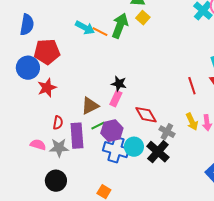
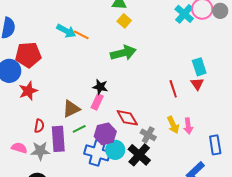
green arrow: (120, 26) -> (123, 53), moved, turned 55
purple hexagon: (112, 131) -> (105, 134), moved

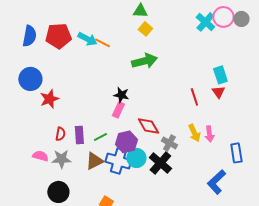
red pentagon: (28, 55) -> (58, 36), moved
brown triangle: (71, 109) -> (94, 161), moved
purple rectangle: (58, 139) -> (79, 135), moved, size x0.7

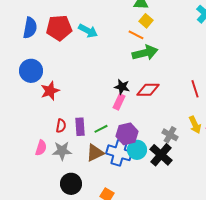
orange line: (102, 43) -> (136, 35), moved
red diamond: (148, 126) -> (148, 90), moved, turned -60
pink semicircle: (40, 156) -> (41, 148), turned 91
black circle: (58, 192) -> (71, 184), moved

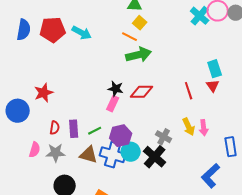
blue circle: (31, 71) -> (18, 111), moved
brown triangle: (95, 153) -> (89, 155), turned 42

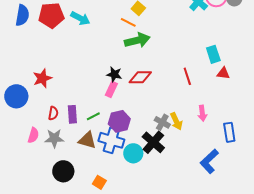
red triangle: (213, 86) -> (223, 73), moved, turned -48
yellow arrow: (189, 127) -> (176, 121), moved
cyan circle: (131, 152) -> (133, 153), moved

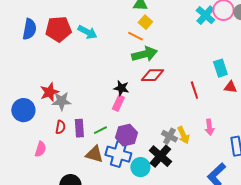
red diamond: (140, 77) -> (152, 75), moved
gray star: (54, 138) -> (61, 101), moved

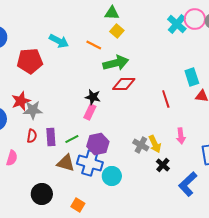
red pentagon: (58, 29) -> (30, 61), moved
orange line: (135, 36) -> (94, 45), moved
black cross: (160, 156) -> (163, 165), moved, size x0.6

